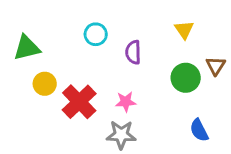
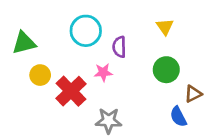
cyan circle: (96, 34) -> (86, 31), size x1.5
brown triangle: (216, 66) -> (193, 94), moved, turned 30
pink star: (126, 102) -> (103, 72), moved

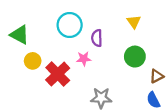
green triangle: (24, 43) -> (20, 35), turned 42
blue semicircle: (178, 117) -> (153, 100), moved
gray star: (109, 121) -> (101, 98), moved

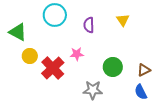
cyan circle: (70, 25) -> (55, 15), moved
purple semicircle: (97, 38) -> (89, 25), moved
green circle: (135, 57) -> (113, 67), moved

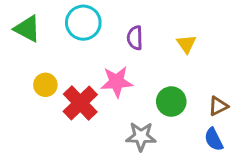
yellow triangle: (123, 20) -> (186, 44), moved
green triangle: (18, 32) -> (27, 29), moved
pink star: (77, 54) -> (117, 82), size x1.5

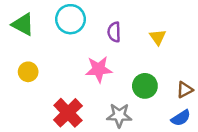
yellow circle: (45, 85) -> (28, 72), moved
red cross: (80, 103) -> (68, 113), moved
blue semicircle: (214, 139) -> (181, 118), turned -96

